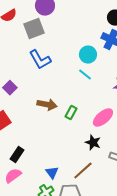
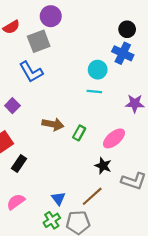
blue L-shape: (40, 60) -> (31, 72), moved
cyan line: (85, 75) -> (94, 91), turned -32
black rectangle: (17, 155) -> (19, 164), moved

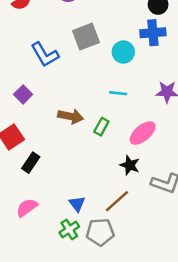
gray square: (39, 41) -> (86, 37), moved
blue cross: (123, 53) -> (153, 33), turned -30
cyan line: (94, 91) -> (118, 93), moved

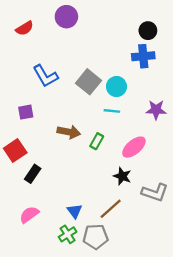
gray square: (86, 37) -> (89, 82), moved, turned -30
cyan circle: (123, 52) -> (116, 87), moved
purple square: (23, 94) -> (26, 112), turned 35

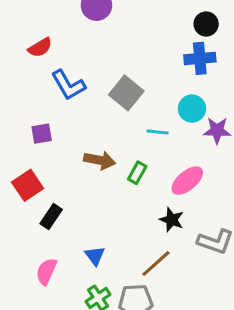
red semicircle: (25, 28) -> (40, 47), moved
cyan circle: (116, 87) -> (192, 109), moved
blue triangle: (75, 211) -> (95, 256), moved
pink semicircle: (29, 215) -> (46, 271), turned -30

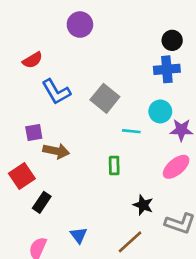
brown arrow: (100, 160) -> (56, 151), moved
green rectangle: (137, 173) -> (114, 165), turned -30
pink ellipse: (187, 181) -> (176, 167), moved

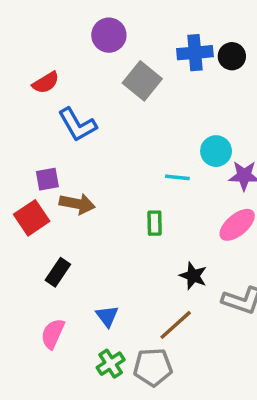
blue cross: (167, 69) -> (195, 53), moved
gray square: (105, 98) -> (142, 81), moved
red square: (22, 176) -> (32, 218), moved

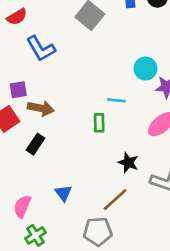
cyan line: (177, 177) -> (116, 100), moved
black rectangle: (58, 272) -> (35, 144), moved
green cross: (111, 364) -> (35, 235), moved

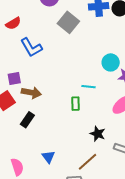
pink semicircle: (22, 206) -> (17, 167), turned 138

